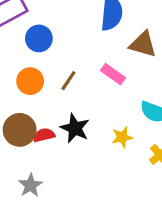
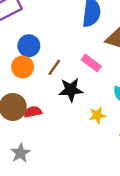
blue circle: (39, 38) -> (29, 46), moved
black star: (75, 128) -> (71, 90), moved, turned -30

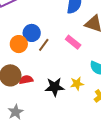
blue circle: (29, 46) -> (32, 33), moved
black star: (71, 90) -> (55, 87), moved

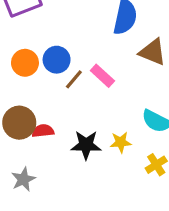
pink rectangle: (73, 42) -> (102, 76), moved
orange circle: (19, 44) -> (25, 63), moved

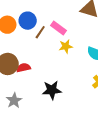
yellow star: (121, 142) -> (66, 46), moved
black star: (86, 145) -> (52, 90), moved

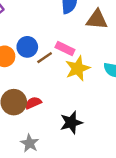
brown line: (40, 32) -> (45, 58), turned 32
yellow star: (66, 46) -> (78, 68), size x1.5

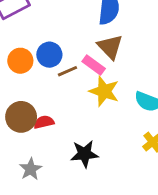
brown triangle: (97, 20) -> (110, 47), moved, turned 30
yellow star: (78, 68) -> (104, 91), turned 30

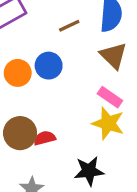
pink rectangle: (94, 65) -> (110, 97), moved
brown line: (67, 71) -> (69, 26), moved
yellow star: (104, 91) -> (108, 123), moved

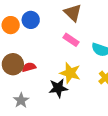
yellow star: (108, 123) -> (70, 73), moved

